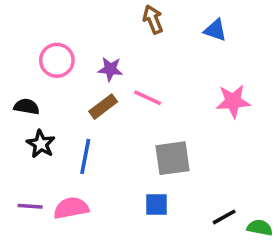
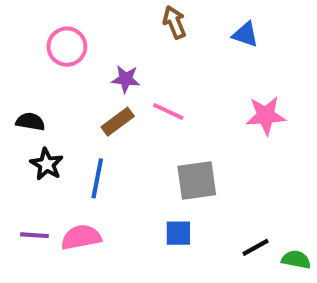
pink circle: (57, 60) -> (67, 47), moved

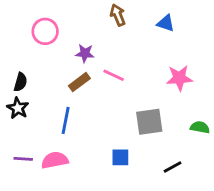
black semicircle: (30, 122) -> (20, 82), turned 96
black star: (47, 164) -> (18, 108), moved
gray square: (197, 180) -> (149, 122), moved
green semicircle: (296, 260) -> (200, 127), moved

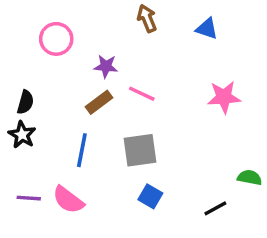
gray square: (149, 122) -> (140, 150), moved
green semicircle: (200, 127) -> (250, 178), moved
blue square: (120, 157) -> (150, 196), turned 30
pink semicircle: (55, 160) -> (68, 200), turned -132

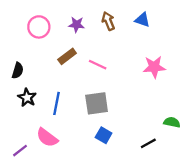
brown arrow: (147, 18) -> (108, 21), moved
purple star: (106, 66) -> (77, 25), moved
brown rectangle: (99, 102) -> (67, 56), moved
black star: (22, 135) -> (27, 98), moved
purple line: (29, 198) -> (20, 151), moved, turned -42

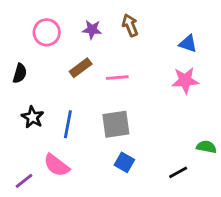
blue triangle: (142, 20) -> (188, 44), moved
pink line: (98, 65) -> (117, 78), turned -30
black semicircle: (18, 70) -> (20, 73), moved

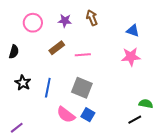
gray square: (116, 124) -> (82, 88), turned 30
pink semicircle: (57, 165) -> (66, 115), moved
black line: (178, 172) -> (135, 120), moved

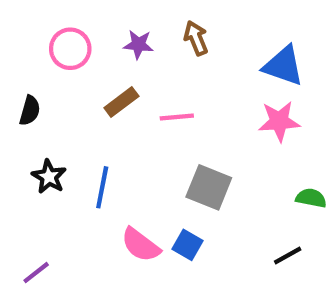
blue triangle: (133, 31) -> (283, 66), size x1.5
gray square: (82, 88) -> (209, 187), moved
green semicircle: (146, 104) -> (311, 198), moved

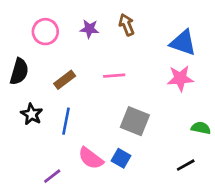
brown rectangle: (121, 102) -> (65, 80), moved
black semicircle: (30, 111) -> (19, 72), size x1.4
purple line: (36, 273) -> (52, 176), moved

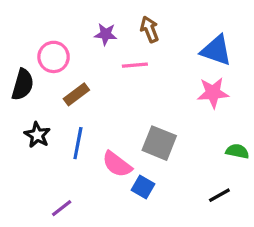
pink circle: (45, 32) -> (54, 57), moved
pink line: (114, 76) -> (135, 65), moved
pink semicircle: (91, 158) -> (117, 164), moved

